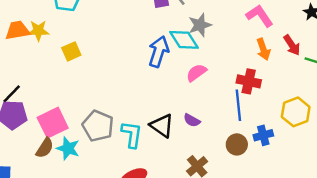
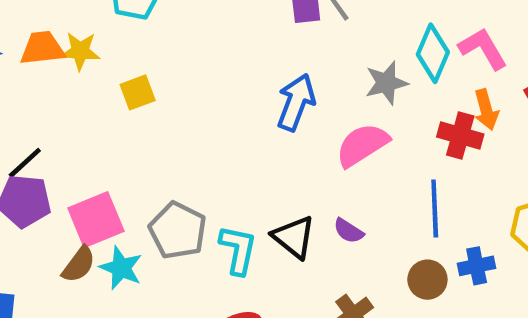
gray star: (200, 25) -> (386, 83), moved
cyan diamond: (184, 40) -> (433, 53), moved, turned 52
pink semicircle: (196, 73) -> (362, 145), size x1.4
red cross: (249, 81) -> (460, 136), moved

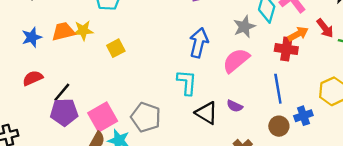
orange arrow: (486, 110) -> (298, 34), turned -96
cyan L-shape: (238, 250) -> (187, 82), moved

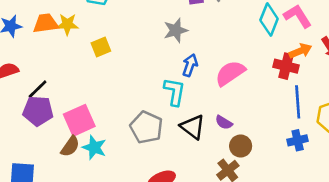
gray star: (244, 27) -> (176, 30), moved
blue arrow: (199, 43) -> (190, 65), moved, size x0.7
blue line: (278, 89) -> (298, 102), moved
gray pentagon: (146, 117) -> (146, 127), moved
brown circle: (279, 126) -> (241, 146), moved

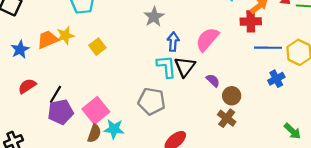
blue line: (298, 102) -> (268, 48), turned -70
purple semicircle: (224, 122) -> (213, 80), turned -152
black triangle: (193, 127) -> (185, 67), moved, turned 45

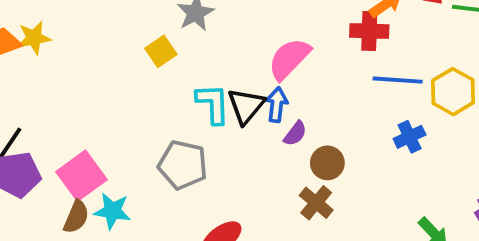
blue arrow: (173, 42) -> (277, 105), moved
yellow square: (97, 47) -> (161, 51), moved
purple semicircle: (213, 80) -> (295, 134), turned 80

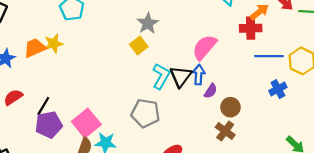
yellow square: (161, 51) -> (139, 46), moved
cyan L-shape: (213, 104) -> (161, 76), turned 35

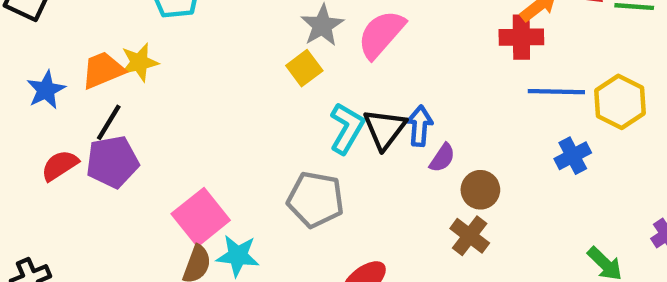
pink semicircle: (204, 47) -> (381, 34), moved
black line: (43, 106) -> (109, 122), moved
purple pentagon: (49, 125) -> (112, 162), moved

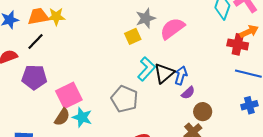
purple pentagon: (112, 162) -> (34, 77), moved

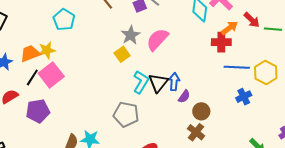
pink square: (69, 95) -> (51, 75), moved

